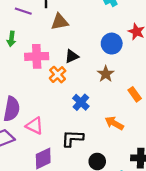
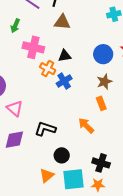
brown star: (106, 74) -> (104, 82), moved
orange cross: (58, 75) -> (48, 69), turned -35
orange rectangle: (135, 94) -> (101, 103), moved
blue cross: (81, 102) -> (64, 81), moved

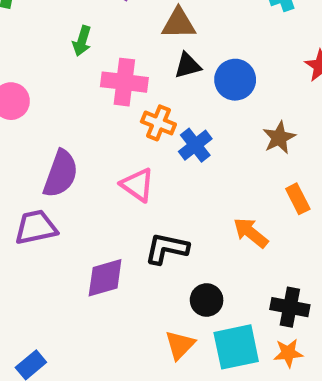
blue circle: (103, 54) -> (235, 80), moved
black triangle: (65, 56) -> (188, 65), moved
orange rectangle: (101, 103) -> (298, 199), moved
pink triangle: (15, 108) -> (137, 185), moved

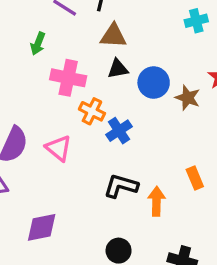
brown star: (279, 138) -> (188, 98), moved, turned -30
pink triangle: (137, 185) -> (59, 148), moved
orange arrow: (251, 233) -> (157, 201), turned 48
black L-shape: (167, 248) -> (121, 186), moved

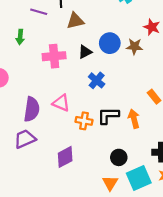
green arrow: (38, 44) -> (20, 37), moved
black triangle: (118, 69) -> (85, 52), moved
orange cross: (92, 111) -> (84, 121), moved

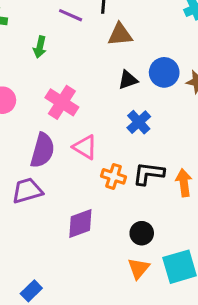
pink cross: (54, 56) -> (62, 102), moved, turned 30
black circle: (119, 157) -> (142, 233), moved

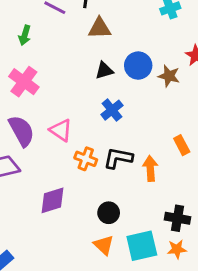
pink cross: (62, 102) -> (24, 82), moved
purple semicircle: (42, 150) -> (22, 131), turned -48
orange triangle: (139, 268) -> (104, 245), turned -30

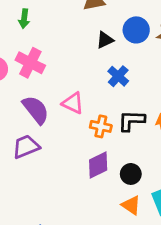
purple diamond: (53, 200) -> (98, 165), moved

